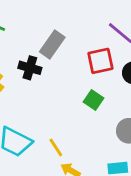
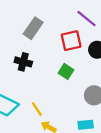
black cross: (30, 68) -> (23, 62), moved

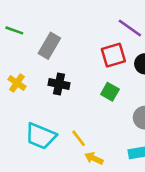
gray rectangle: (33, 28) -> (49, 46), moved

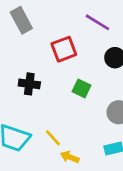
gray rectangle: (49, 46) -> (21, 20), moved, turned -55
red square: (113, 55) -> (64, 49), moved

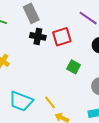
black cross: (29, 84) -> (38, 36), moved

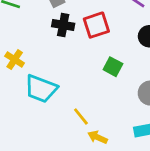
cyan trapezoid: (21, 101) -> (41, 89), moved

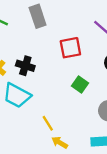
black cross: (63, 25) -> (25, 66), moved

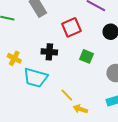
black cross: (25, 66) -> (49, 52), moved

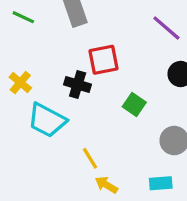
red square: (71, 27) -> (104, 60), moved

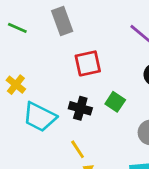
black cross: (78, 85) -> (80, 108), moved

